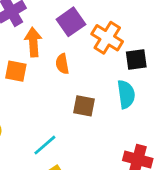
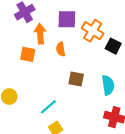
purple square: (71, 22) -> (67, 19), turned 36
black square: (136, 59) -> (113, 46), turned 35
cyan semicircle: (126, 94) -> (108, 85), moved

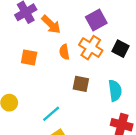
purple square: (67, 19) -> (96, 20), moved, turned -30
orange cross: (93, 31) -> (91, 48), moved
orange arrow: (40, 34) -> (51, 24), moved, turned 138

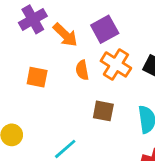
purple square: (96, 20) -> (105, 29), moved

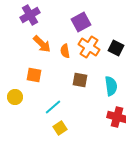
orange arrow: (65, 35) -> (42, 44), moved
orange square: (37, 77) -> (34, 75), moved

